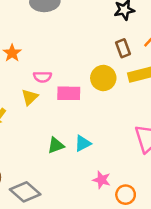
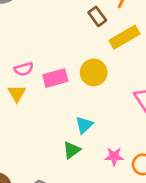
yellow circle: (103, 78) -> (94, 72), moved
green triangle: (56, 145) -> (72, 150), moved

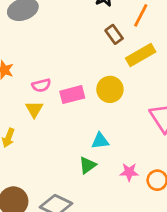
cyan triangle: (84, 125) -> (100, 141), turned 36

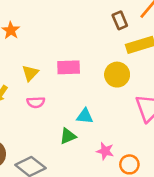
pink semicircle: (41, 85) -> (36, 102), moved
yellow circle: (110, 89) -> (117, 75), moved

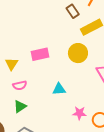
green triangle: (68, 136) -> (20, 106), moved

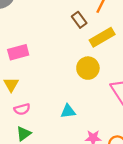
pink rectangle: (40, 54) -> (18, 52), moved

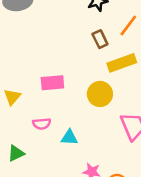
pink rectangle: (18, 52) -> (52, 83), moved
pink semicircle: (22, 109) -> (42, 124), moved

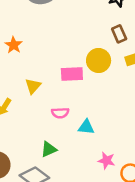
yellow circle: (100, 94) -> (99, 60), moved
green triangle: (16, 153) -> (49, 149), moved

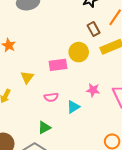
cyan triangle: (86, 127) -> (73, 107), turned -32
pink star: (106, 161) -> (93, 90), moved

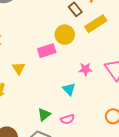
pink semicircle: (51, 97) -> (67, 119), moved
cyan triangle: (73, 107) -> (69, 89), turned -32

